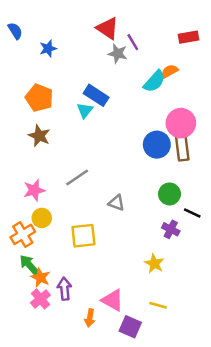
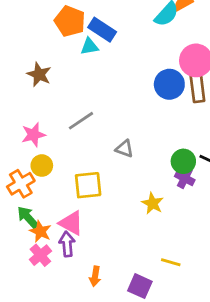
orange pentagon: (39, 98) -> (70, 21), moved
cyan triangle: (85, 110) -> (89, 46), turned 42
green circle: (169, 194) -> (183, 161), moved
yellow star: (154, 264) -> (153, 203), moved
pink triangle: (113, 300) -> (71, 223), moved

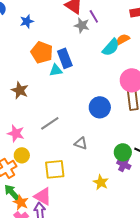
blue rectangle: (102, 30) -> (65, 58), turned 36
blue circle: (169, 84) -> (100, 107), moved
pink star: (33, 135) -> (16, 133), turned 30

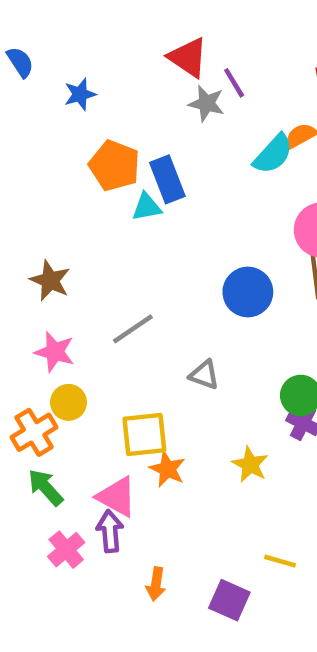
brown star: (20, 90) -> (50, 281), moved
orange star: (21, 202) -> (167, 469), moved

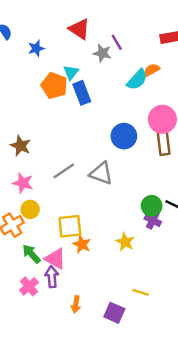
red triangle: (188, 57) -> (79, 29), moved
cyan triangle: (147, 207) -> (71, 72), moved, turned -42
blue circle: (248, 292) -> (124, 136), moved
gray triangle: (204, 375) -> (101, 173), moved, size x1.5
green arrow: (46, 487) -> (31, 254), moved

